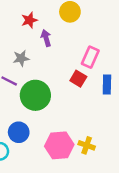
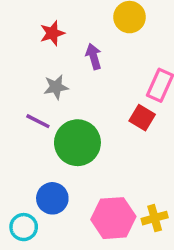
red star: (29, 20) -> (52, 33), moved
yellow cross: (87, 145) -> (155, 218), turned -35

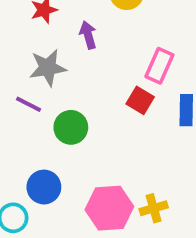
gray star: (56, 87) -> (48, 68), size x1.4
green circle: (77, 143) -> (71, 127), size x0.7

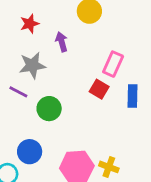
yellow cross: (154, 208) -> (109, 167), turned 36

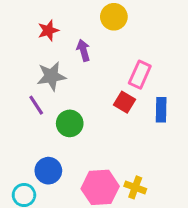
purple line: (18, 92) -> (36, 105), turned 30

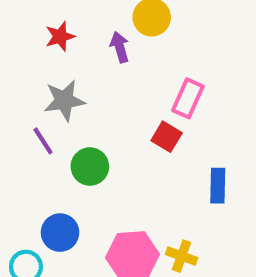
purple arrow: (83, 50) -> (120, 47), moved
blue rectangle: (161, 110) -> (218, 186), moved

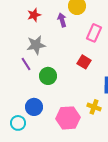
pink rectangle: (188, 98) -> (94, 33), moved
yellow cross: (182, 256) -> (94, 107), moved

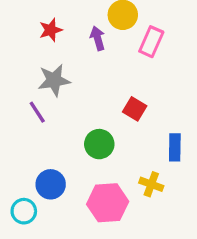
pink rectangle: (94, 33) -> (151, 42), moved
green circle: (48, 76) -> (99, 144), moved

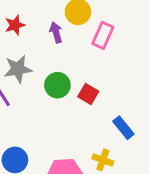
green circle: (99, 144) -> (57, 85), moved
blue rectangle: (175, 147) -> (123, 128), turned -40

